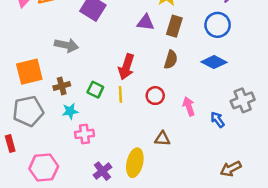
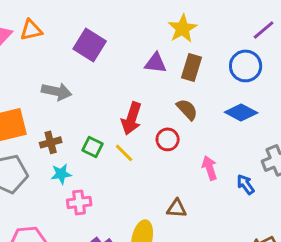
brown semicircle: (171, 60) -> (187, 109), turned -60
yellow line: (120, 94) -> (124, 153), turned -42
red circle: (155, 96) -> (168, 139), moved

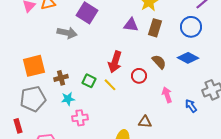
gray arrow: (57, 91) -> (67, 33), moved
brown semicircle: (187, 109) -> (159, 62), moved

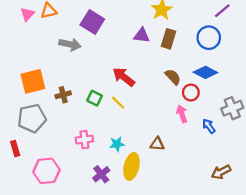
red arrow: (115, 62) -> (124, 77), turned 110
red circle: (139, 76) -> (191, 93), moved
cyan star: (68, 99) -> (117, 144), moved

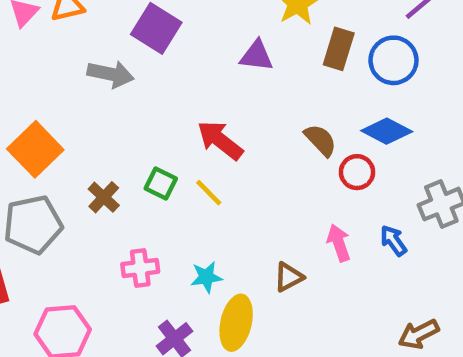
brown rectangle: (168, 39) -> (339, 49), moved
orange square: (33, 81) -> (35, 149), turned -30
brown cross: (63, 95) -> (104, 197), moved, turned -32
pink arrow: (182, 114) -> (339, 243), moved
brown triangle: (157, 144) -> (289, 277), turned -32

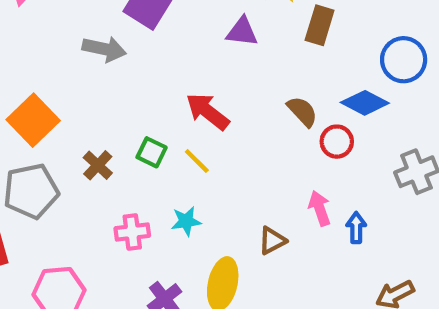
blue circle: (393, 60) -> (404, 60), moved
blue arrow: (393, 241) -> (356, 228), moved, turned 36
cyan star: (206, 277) -> (186, 221), moved

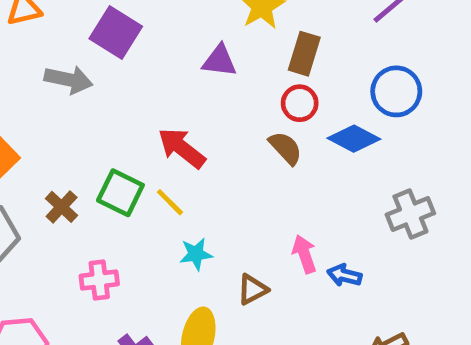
red circle: (337, 142) -> (300, 103), moved
green square: (152, 152) -> (120, 193), size x1.4
cyan star: (186, 221) -> (196, 254), moved
blue arrow: (356, 228) -> (344, 275), turned -76

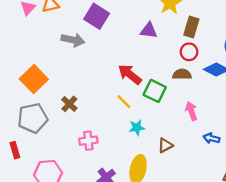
brown semicircle: (285, 148) -> (182, 74), turned -48
green square: (120, 193) -> (155, 91), moved
pink arrow: (304, 254) -> (191, 111), moved

